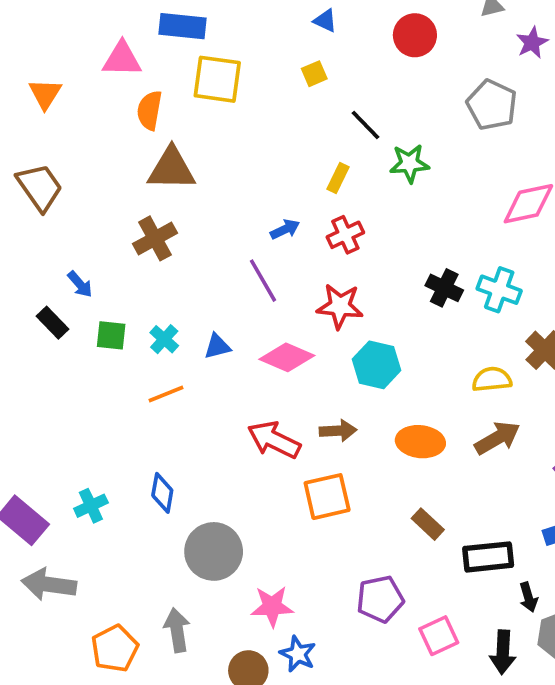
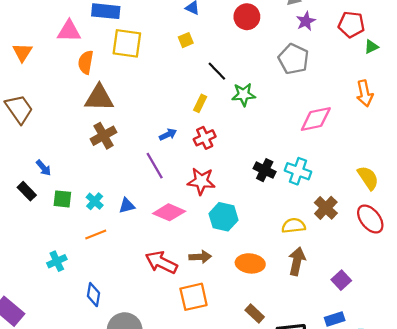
purple star: (532, 43) -> (306, 21), moved
brown cross: (155, 238) -> (104, 136), moved
brown arrow: (497, 438) -> (297, 261), turned -48
cyan cross: (91, 506) -> (57, 261), moved

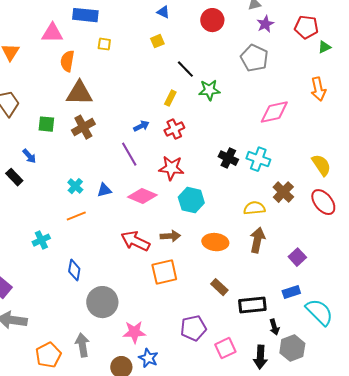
yellow square: (127, 43) -> (104, 44), size x0.5
green square: (62, 199) -> (46, 124), moved

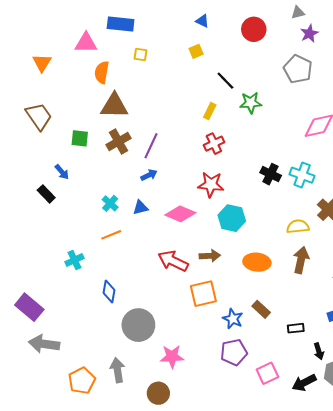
blue arrow: (141, 126) -> (149, 175), moved
purple line: (129, 154) -> (151, 146), moved, turned 55
black rectangle: (252, 305) -> (296, 328), size x0.6
black arrow: (260, 357) -> (304, 383), turned 60
blue star: (148, 358) -> (233, 319), moved

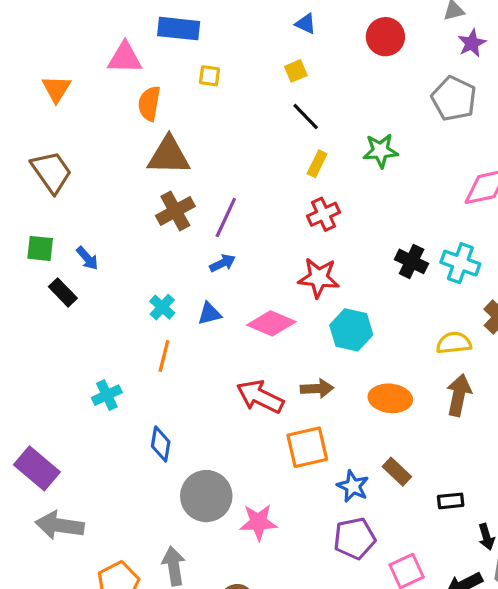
black line: (225, 81) -> (306, 116), moved
green square: (80, 138) -> (40, 248), moved
orange line: (111, 235) -> (164, 356), turned -54
pink star: (172, 356) -> (258, 522), moved

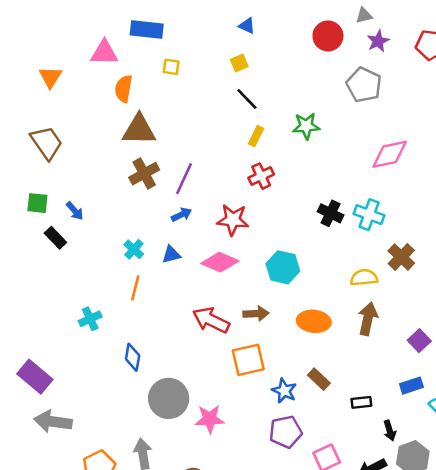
red circle: (385, 37) -> (328, 36), moved
red star: (319, 278) -> (233, 220), moved

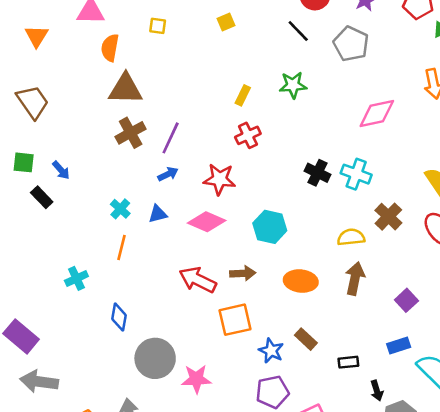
black line: (247, 99) -> (298, 31), moved

